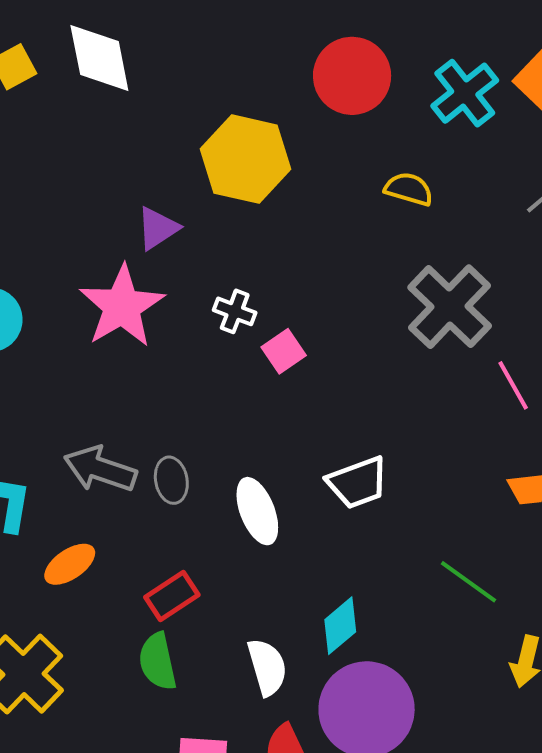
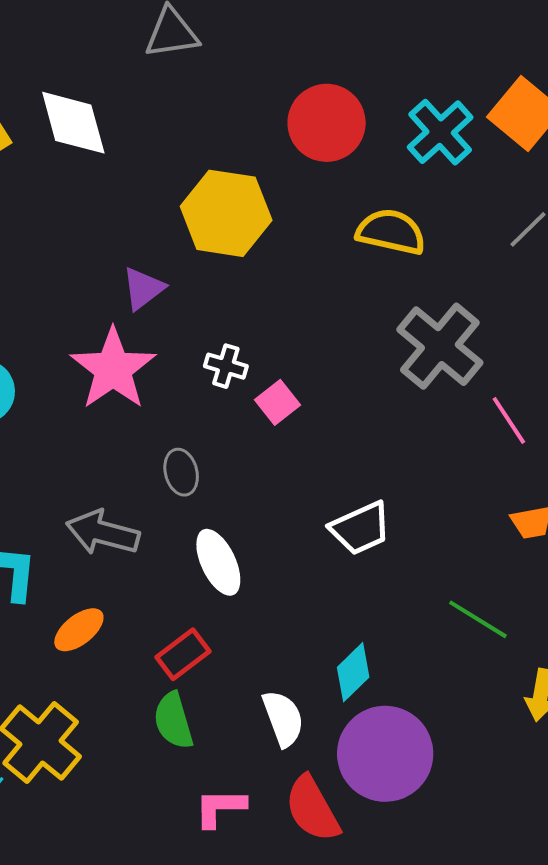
yellow semicircle: (409, 189) -> (391, 232), size x1.4
gray ellipse: (171, 480) -> (181, 472), moved
white ellipse: (257, 511) -> (218, 562), moved

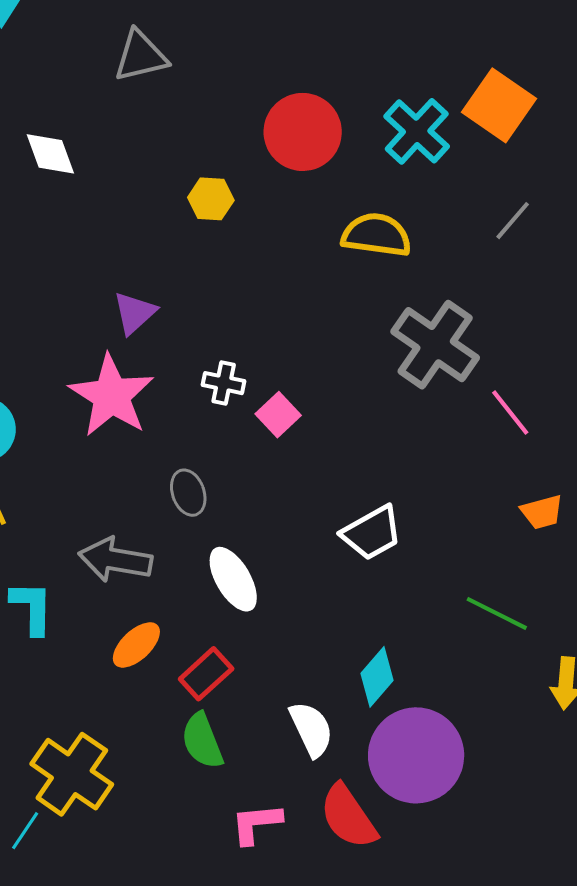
white diamond: (73, 123) -> (50, 154), size x0.7
yellow hexagon: (226, 213) -> (211, 199), moved, size x0.5
orange ellipse: (79, 630) -> (136, 645), moved

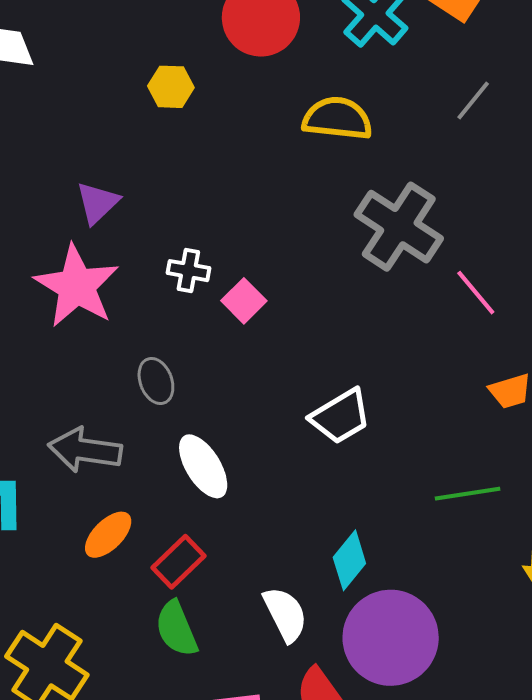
green line: (497, 613) -> (468, 494), turned -34

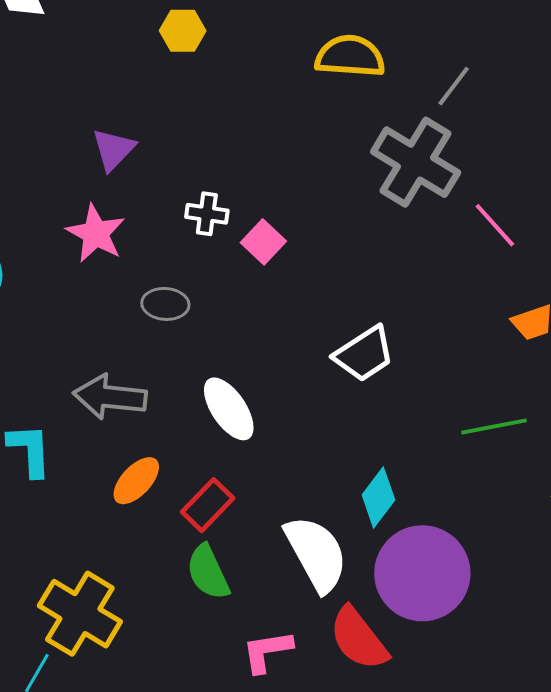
gray line: (473, 101) -> (454, 86), moved
pink star: (77, 286) -> (96, 233), size x0.7
gray ellipse: (156, 381) -> (165, 304), moved, turned -63
white semicircle: (285, 614) -> (316, 554), size x1.4

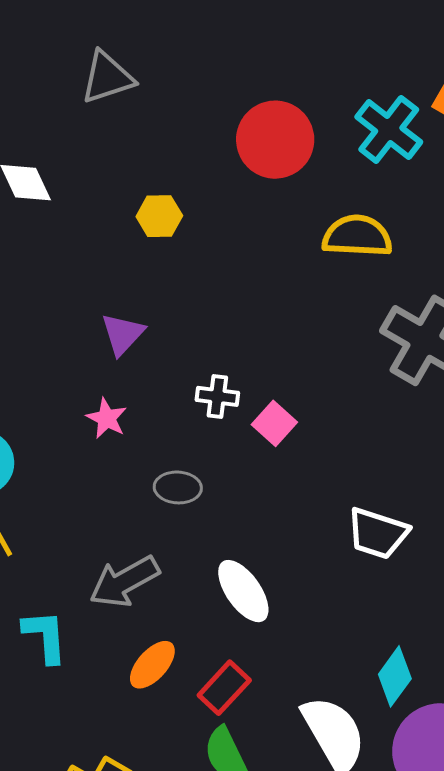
yellow hexagon: (183, 31) -> (159, 216), moved
pink star: (96, 233) -> (107, 418), size x0.7
white trapezoid: (364, 354) -> (378, 533), turned 52
gray arrow: (110, 397) -> (124, 582), turned -34

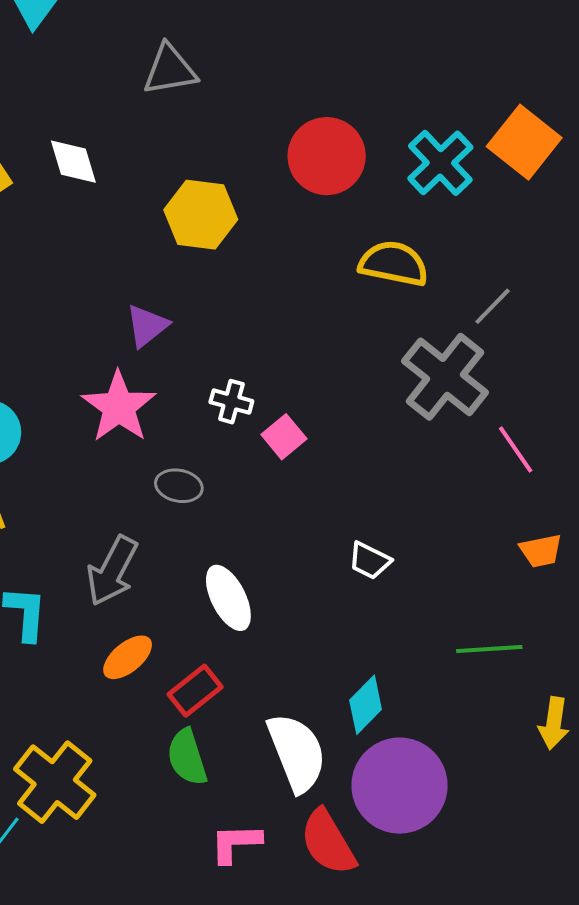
yellow hexagon: (159, 216) -> (201, 215), size x1.6
pink star: (107, 418) -> (119, 407), size x1.8
white trapezoid: (378, 533) -> (370, 561), size x0.7
gray arrow: (124, 582) -> (112, 571), turned -42

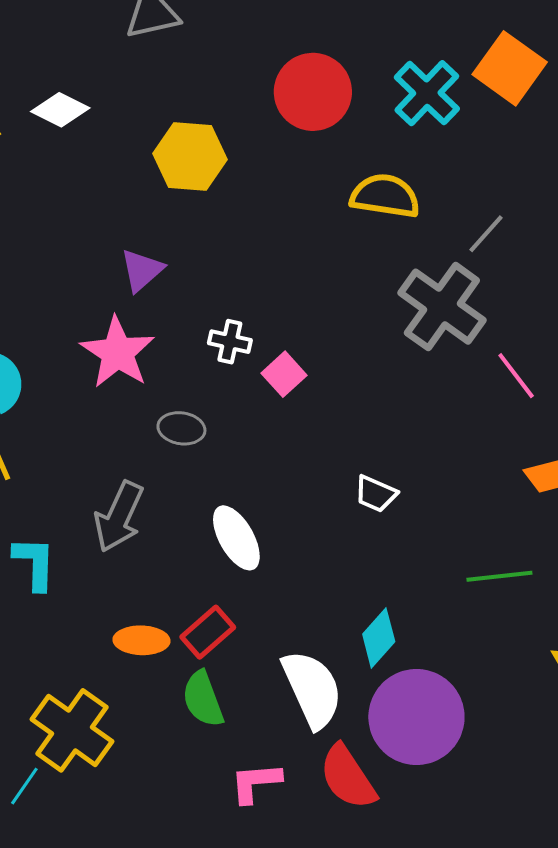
white diamond: (73, 162) -> (60, 110), turned -44
orange ellipse: (128, 657) -> (142, 640), moved, turned 44

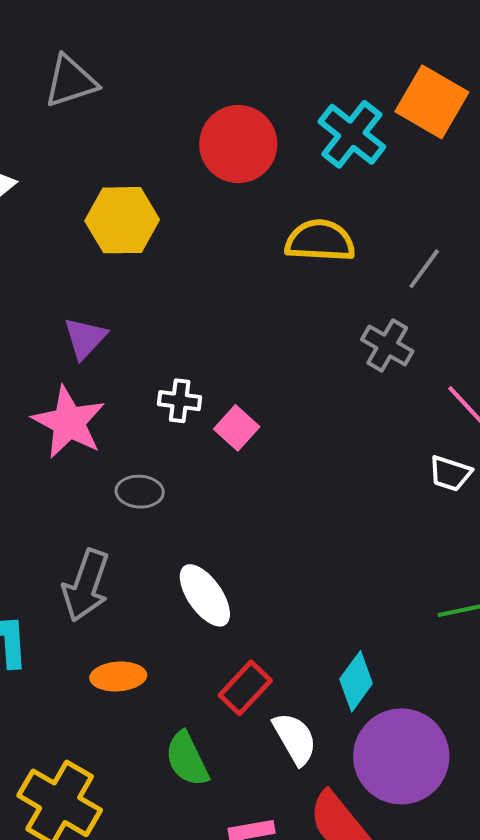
gray cross: (442, 307) -> (387, 345), size x0.6
white trapezoid: (376, 494) -> (450, 473), moved
red rectangle: (208, 632) -> (245, 688), moved
orange ellipse: (142, 640) -> (118, 676), moved
white semicircle: (312, 689) -> (295, 739), size x0.7

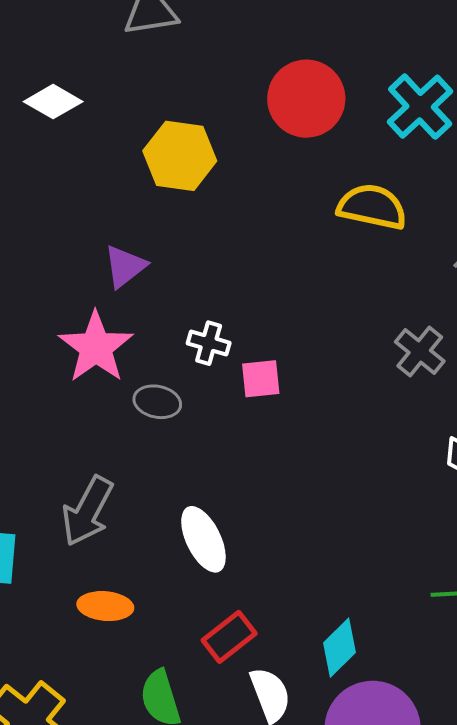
gray cross: (387, 345) -> (420, 351), moved
pink square: (237, 428) -> (261, 379), turned 33
gray ellipse: (140, 492) -> (157, 402), moved

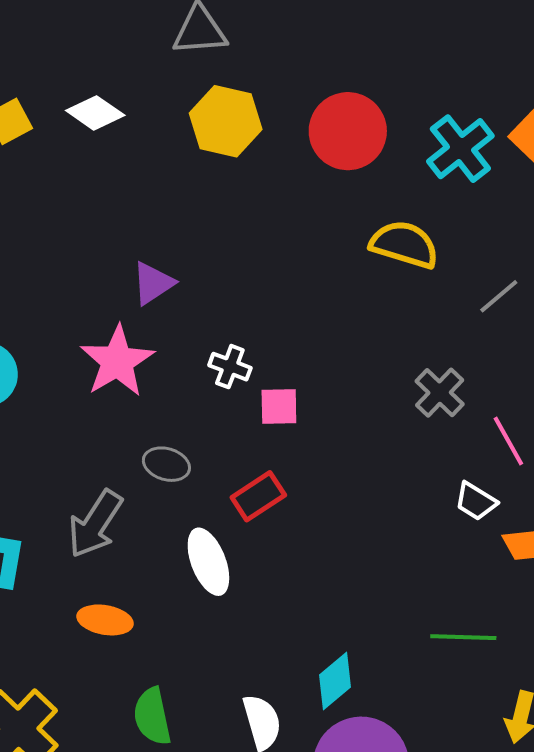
yellow hexagon: (180, 156) -> (226, 121), moved
gray ellipse: (157, 402) -> (166, 464), moved
red rectangle: (229, 637) -> (258, 496), moved

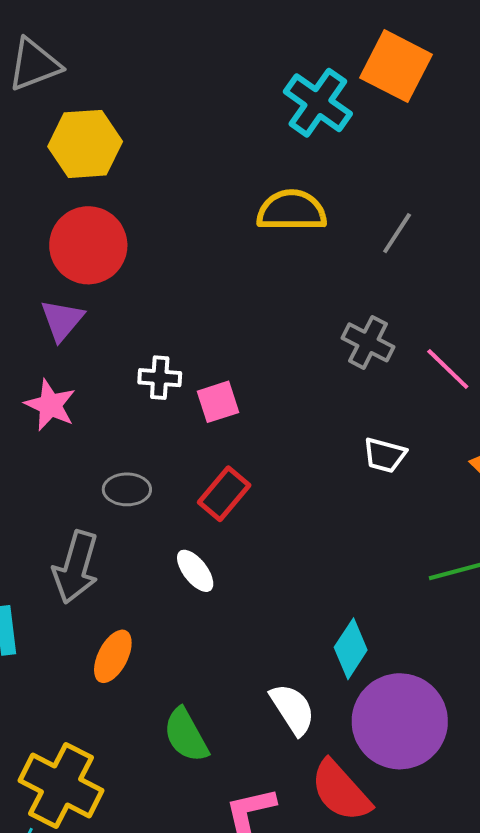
red circle: (348, 131) -> (88, 245), moved
pink star: (117, 361) -> (50, 405), size x0.7
white trapezoid: (476, 501) -> (385, 455), moved
white ellipse: (208, 562) -> (195, 571), size x0.7
orange ellipse: (105, 620) -> (113, 656), turned -56

